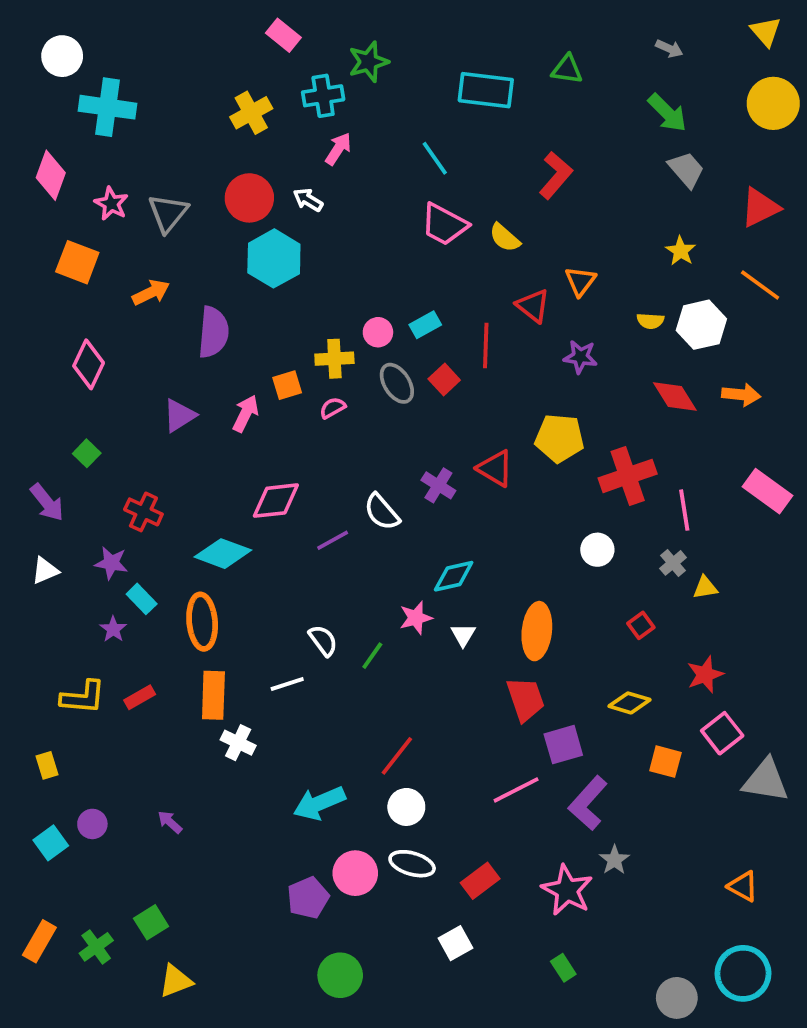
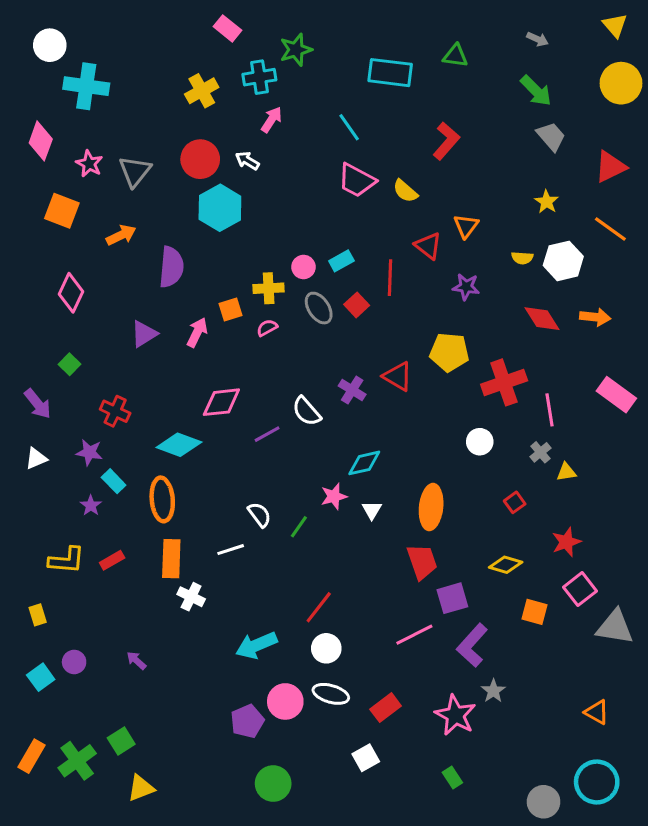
green cross: (96, 947) -> (77, 761), size x1.4

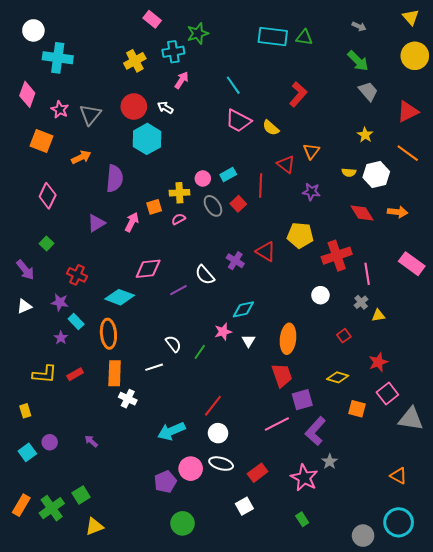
cyan rectangle: (390, 73) -> (273, 37), moved

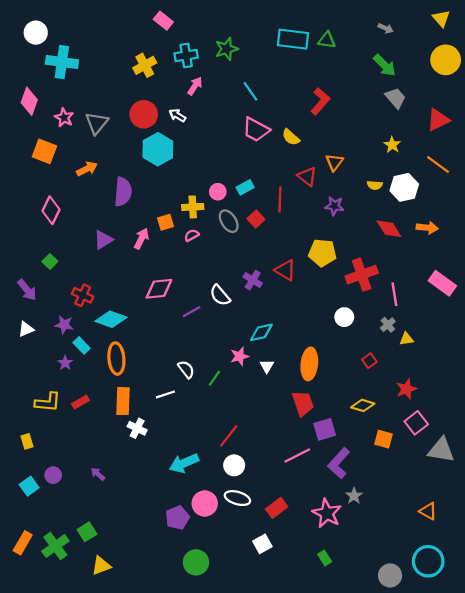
green star: (198, 33) -> (227, 49), moved
cyan diamond: (120, 297) -> (111, 319), moved

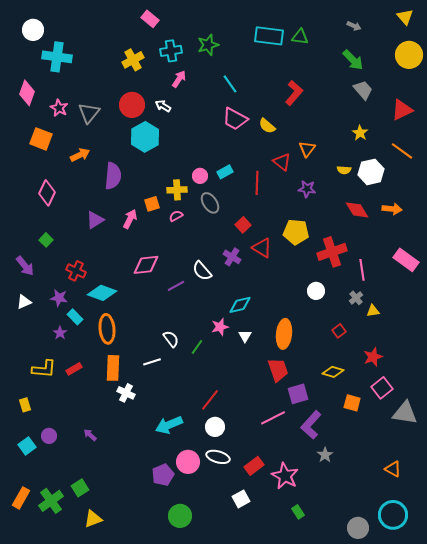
red square: (256, 219) -> (243, 225), moved
pink star: (327, 513) -> (285, 476), moved

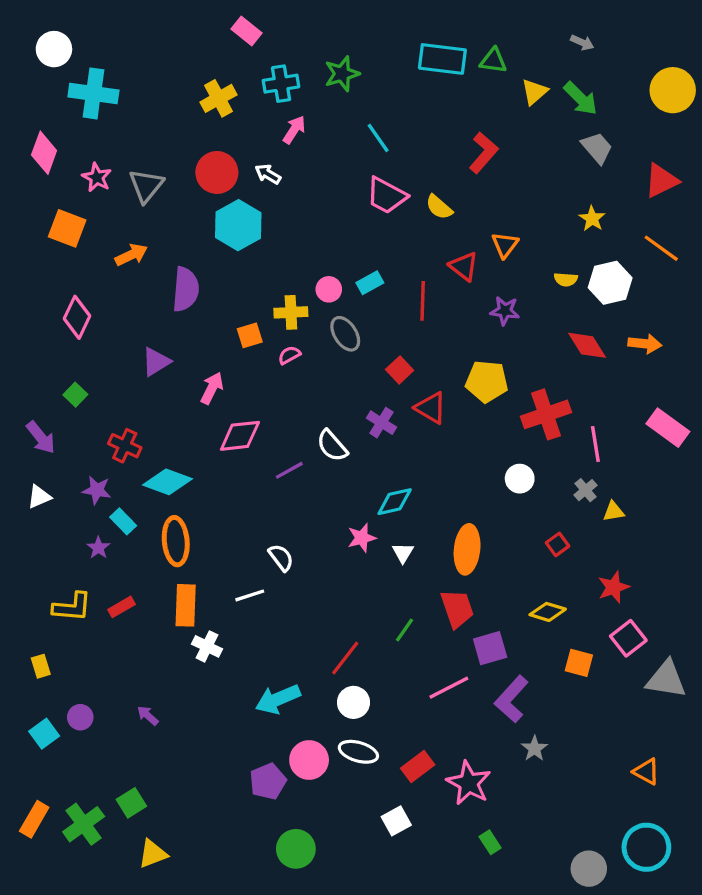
yellow triangle: (405, 17) -> (534, 92), moved, turned 30
pink arrow: (130, 219) -> (212, 388), moved
green line: (197, 347) -> (404, 630), moved

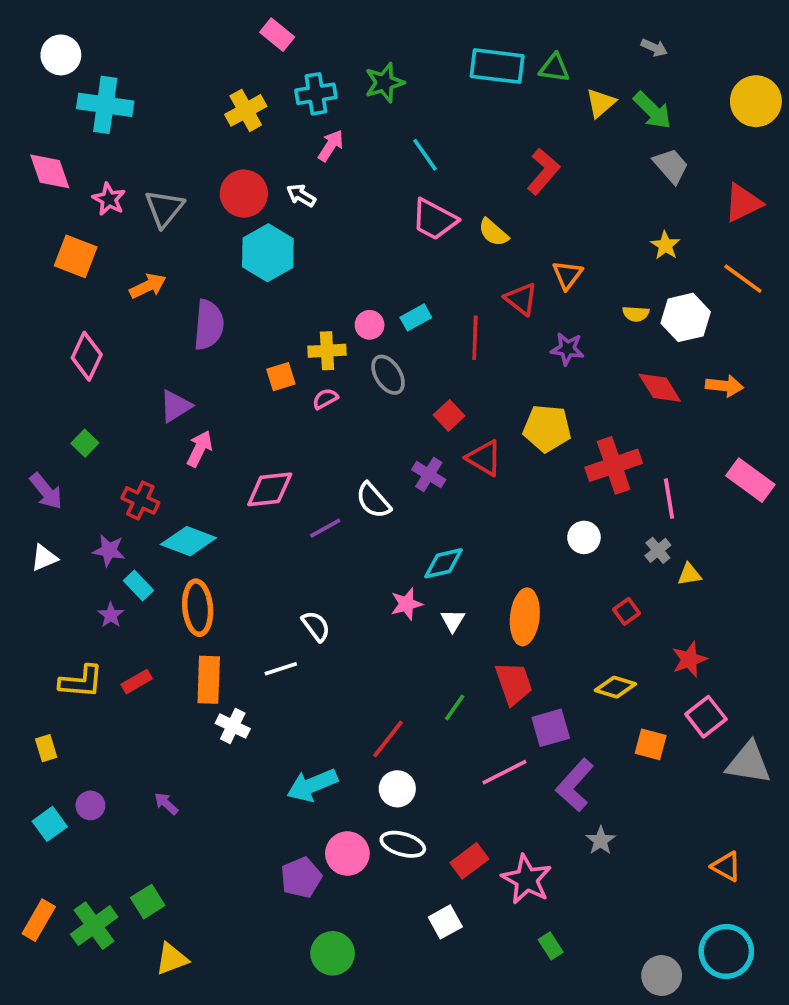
pink diamond: (44, 153) -> (50, 171), turned -39
pink arrow: (212, 388) -> (199, 449), moved

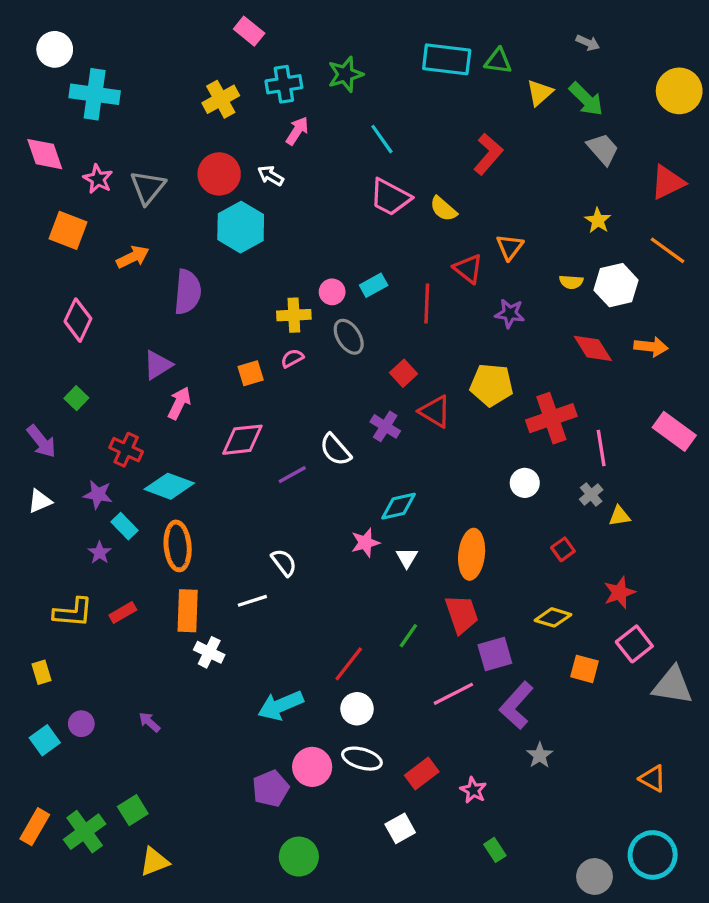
orange square: (281, 377) -> (251, 373), moved
pink star: (527, 879) -> (473, 790), size x0.6

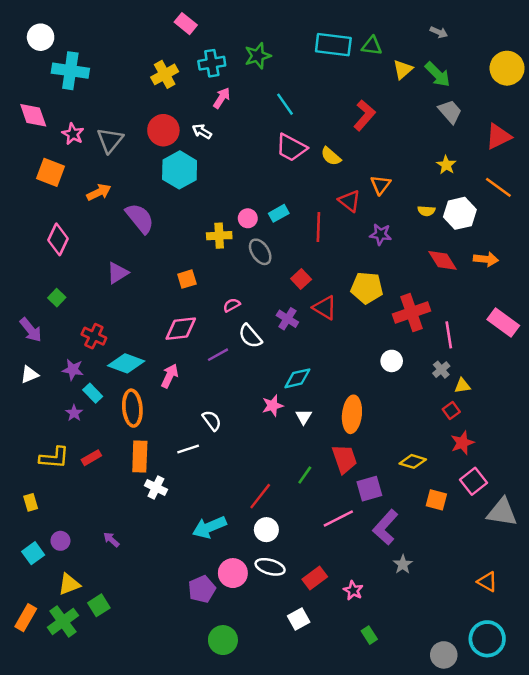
purple semicircle: (188, 292) -> (140, 218), turned -44
pink semicircle: (292, 358) -> (232, 305), moved
pink arrow: (179, 403) -> (170, 376), moved
red square: (563, 549) -> (451, 411), moved
yellow triangle: (154, 862) -> (69, 584), moved

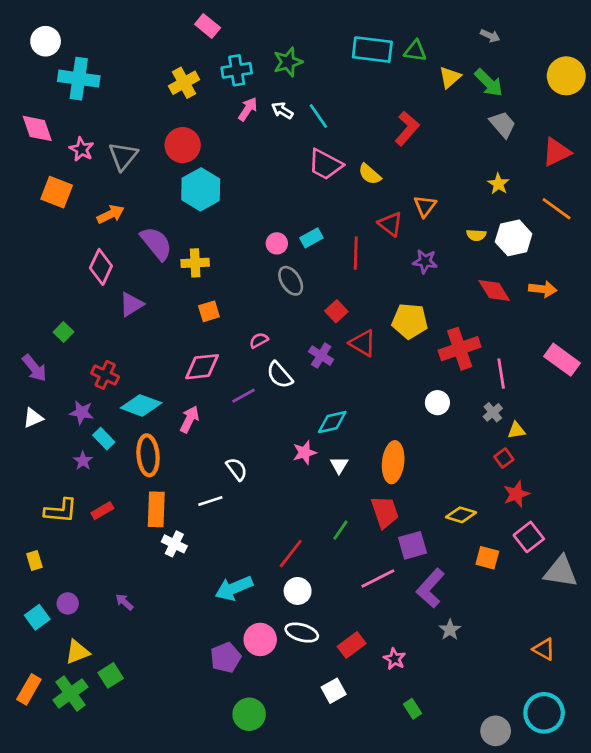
white arrow: (202, 131) -> (282, 110), moved
yellow cross: (219, 236) -> (195, 263), moved
pink diamond: (58, 239) -> (101, 267), moved

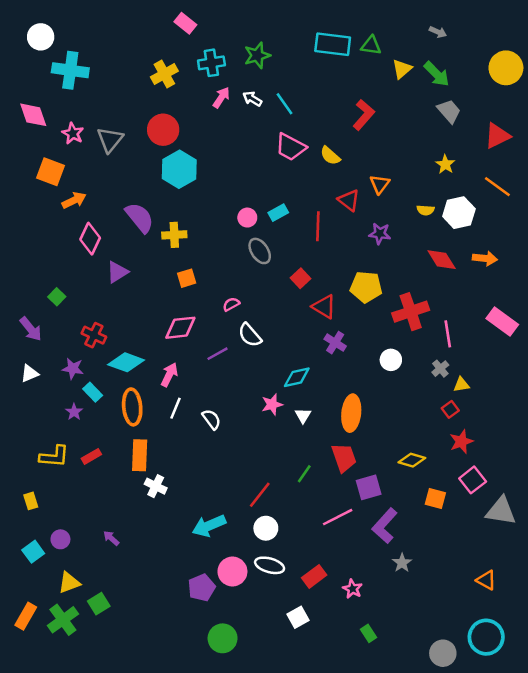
orange arrow: (111, 214) -> (74, 200), moved
purple cross: (321, 356) -> (335, 343), moved
white line: (210, 501) -> (176, 408), moved, turned -50

